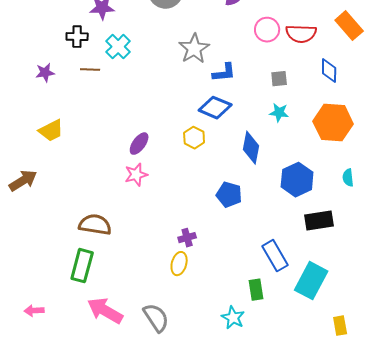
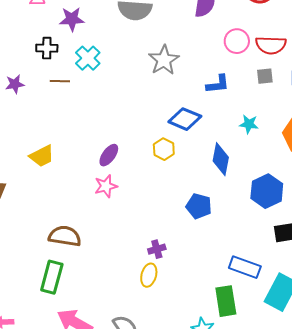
blue L-shape: (224, 73) -> (218, 84), moved
gray square: (279, 79) -> (265, 76), moved
yellow trapezoid: (51, 131) -> (42, 156), moved
blue rectangle: (275, 256) -> (245, 267), turned -40
green rectangle: (256, 290) -> (226, 301), size x1.4

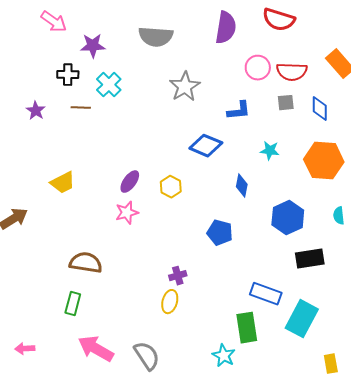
purple star: (15, 84) -> (36, 111), turned -30
yellow hexagon: (164, 149) -> (171, 187), moved
blue diamond: (221, 159) -> (242, 186), size x0.7
green rectangle: (52, 277) -> (73, 304), size x0.7

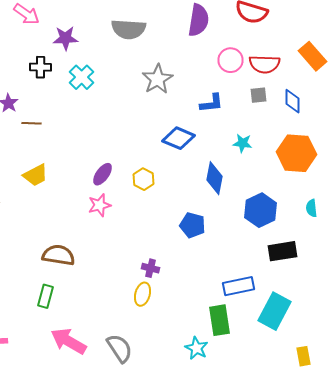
brown line: (81, 108) -> (32, 123), moved
blue diamond: (242, 186) -> (214, 178), size x1.4
purple cross: (178, 276) -> (150, 268), turned 30
blue rectangle: (266, 294) -> (238, 286), turned -32

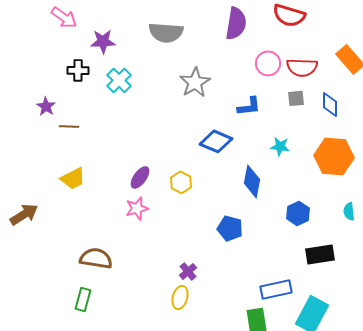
blue hexagon: (260, 210) -> (298, 213), size x0.7
purple cross: (150, 268) -> (188, 271), turned 36

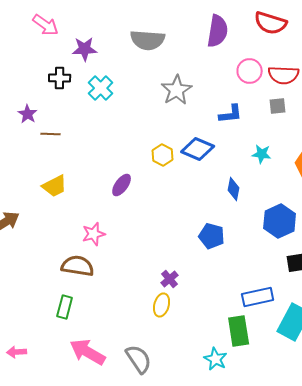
blue diamond: (252, 181) -> (234, 189), size x0.7
yellow hexagon: (181, 182) -> (163, 155), moved
pink star: (137, 208) -> (94, 234), moved
blue hexagon: (298, 213) -> (280, 221), size x1.4

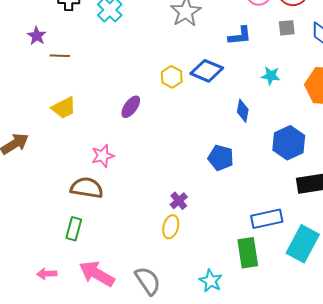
pink arrow: (17, 352) -> (47, 274), moved
cyan star: (216, 359) -> (211, 281), moved

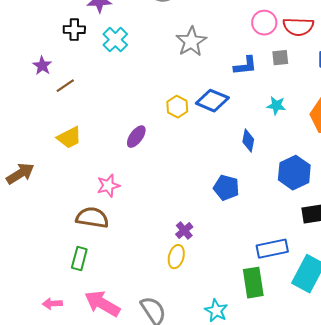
gray square: (287, 28) -> (280, 58), moved
brown line: (60, 56) -> (65, 86), turned -36

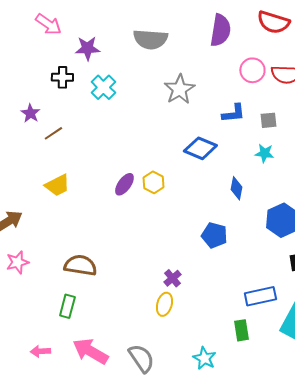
gray square: (280, 58) -> (268, 120), moved
yellow hexagon: (177, 107) -> (153, 182), moved
pink star: (108, 186) -> (17, 262), moved
green rectangle: (253, 283) -> (241, 330), size x0.7

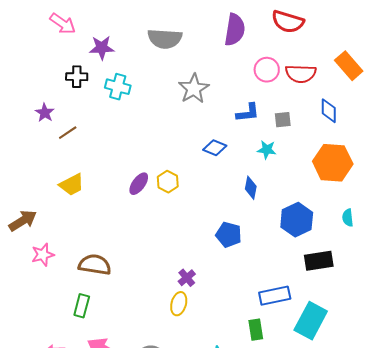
cyan cross: (103, 87) -> (118, 87), turned -30
blue diamond: (200, 148) -> (215, 148), size x0.7
cyan star: (264, 153) -> (267, 150), moved
pink star: (17, 262) -> (43, 255), moved

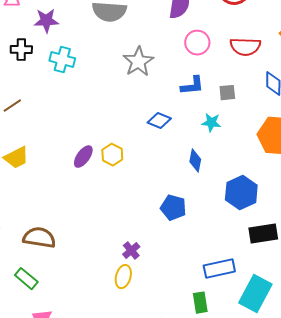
pink circle: (267, 70) -> (197, 43), moved
green rectangle: (82, 306) -> (26, 279), turned -65

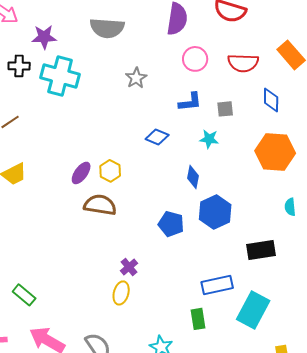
cyan cross: (62, 60) -> (60, 76), size x1.5
gray star: (138, 62) -> (136, 78), size x0.7
blue hexagon: (241, 193) -> (215, 212), moved
brown semicircle: (39, 238) -> (100, 205), moved

